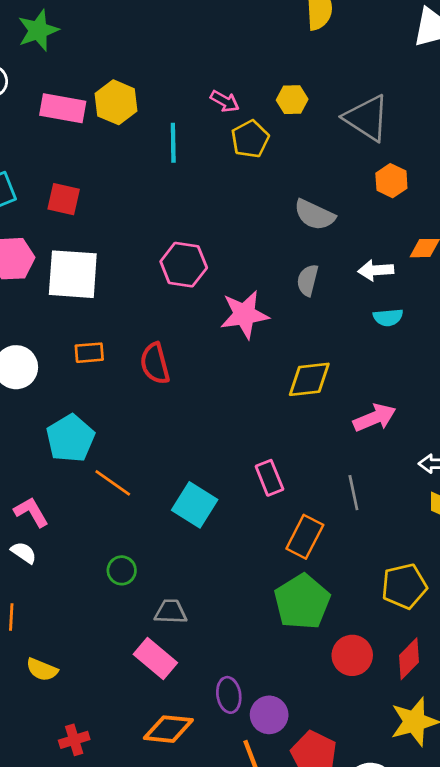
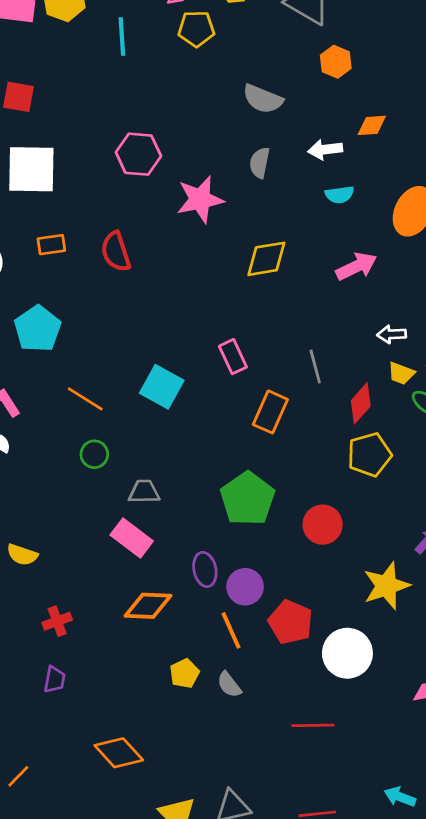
yellow pentagon: (250, 139) -> (196, 29), turned 30
pink arrow: (375, 418) -> (356, 266), moved
orange line: (113, 483) -> (85, 399), moved
green pentagon: (302, 602) -> (248, 499), moved
red diamond: (409, 659) -> (361, 403), moved

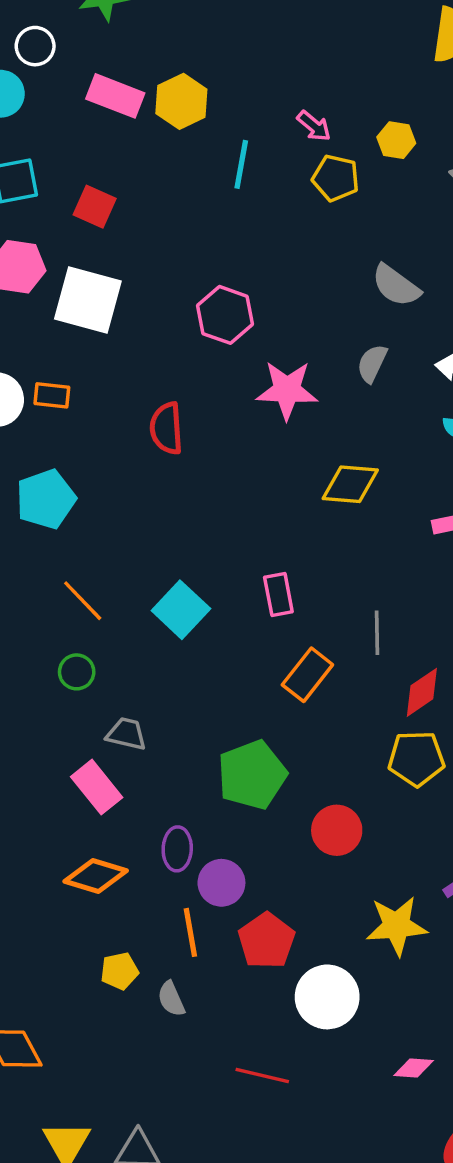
orange rectangle: (51, 245) -> (52, 395), moved

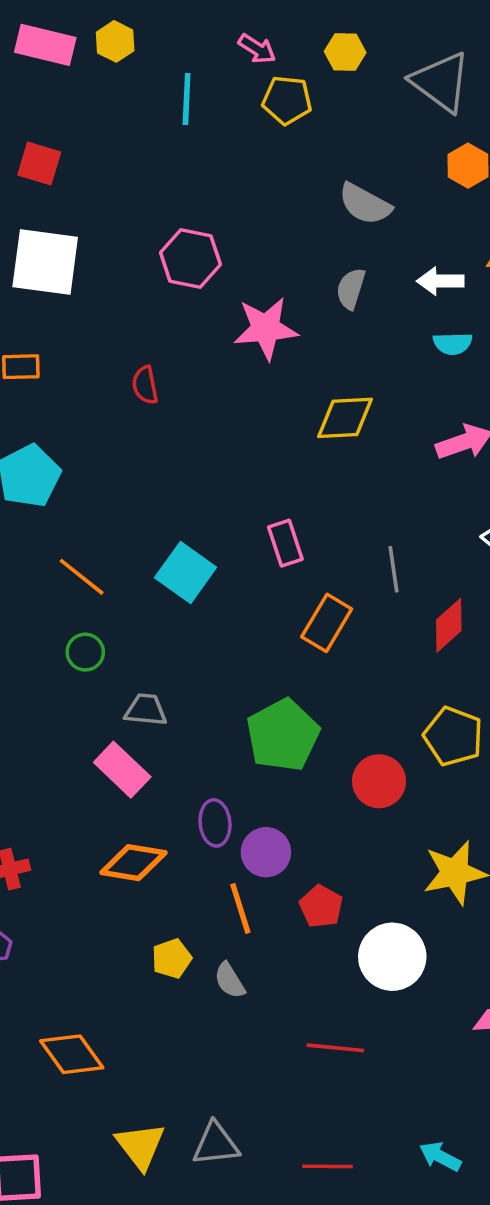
yellow hexagon: (181, 101) -> (115, 41), size x0.7
red semicircle: (166, 428) -> (145, 385), size x0.7
yellow pentagon: (416, 758) -> (453, 736), moved, turned 30
red pentagon: (267, 941) -> (321, 906), size x0.7

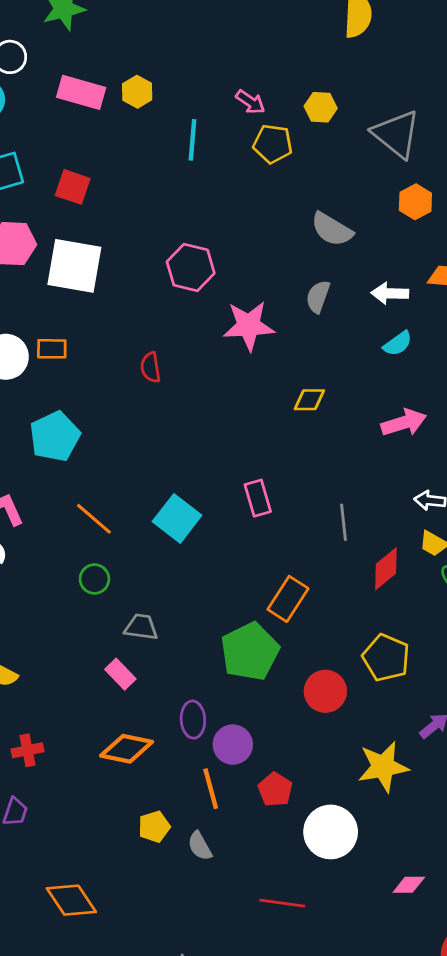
cyan semicircle: (453, 344) -> (398, 344), turned -36
yellow diamond: (345, 418) -> (309, 400), size x0.7
orange rectangle: (327, 623) -> (288, 599), moved
pink rectangle: (122, 770) -> (120, 674), size x0.7

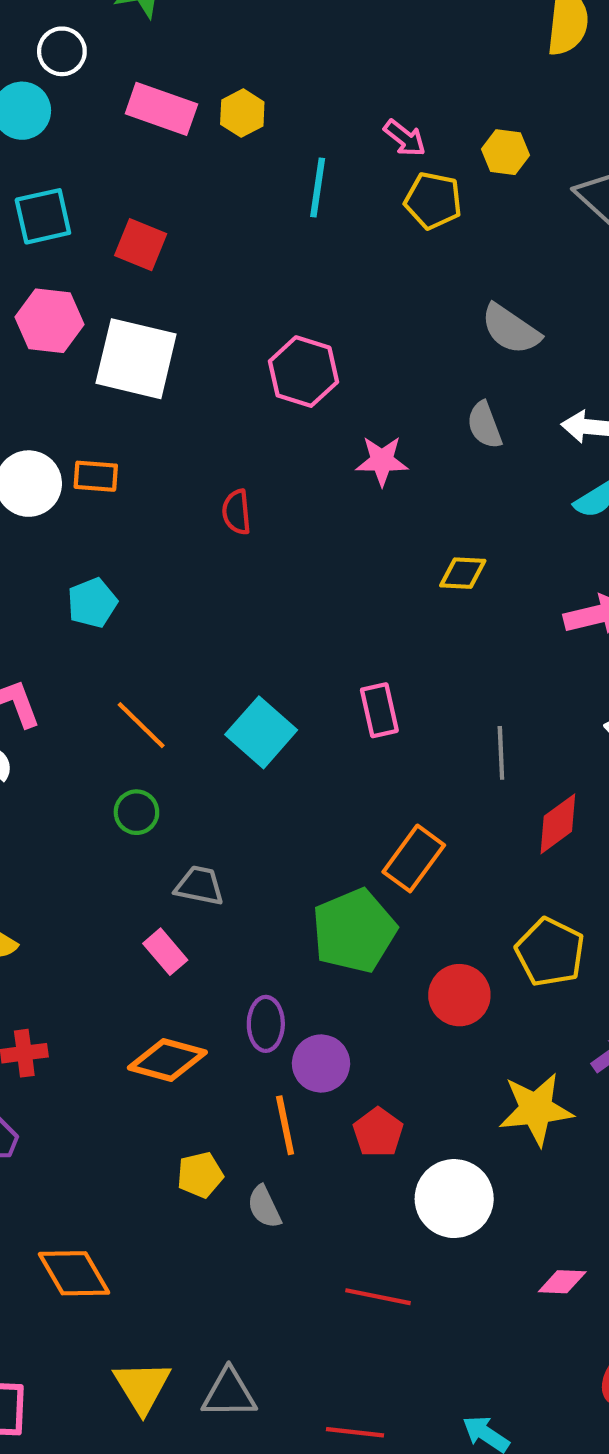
gray semicircle: (318, 297) -> (485, 425), turned -44
pink star: (249, 326) -> (382, 461), size x0.7
cyan pentagon: (55, 436) -> (92, 603), size x0.7

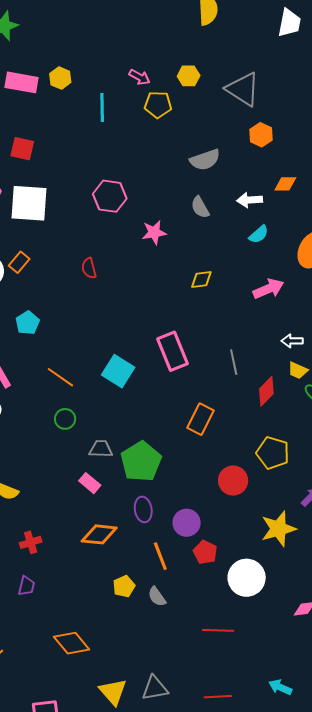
gray semicircle: (511, 329) -> (205, 160), turned -44
orange rectangle: (96, 476) -> (19, 262), turned -45
pink rectangle: (379, 710) -> (173, 351), size x1.5
green pentagon: (354, 931) -> (141, 461), moved
purple circle: (321, 1064) -> (187, 523), moved

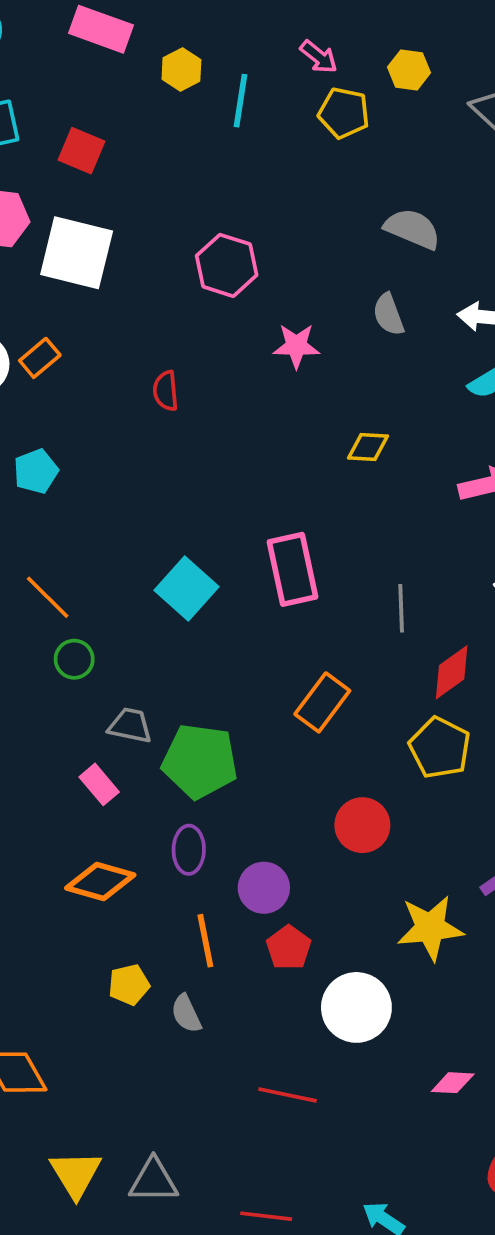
yellow hexagon: (60, 78) -> (181, 69), moved
gray semicircle: (205, 160) -> (412, 229), turned -148
orange line: (60, 377) -> (48, 597), moved
yellow pentagon: (273, 453) -> (440, 748), moved
green pentagon: (141, 461) -> (200, 761), turned 30

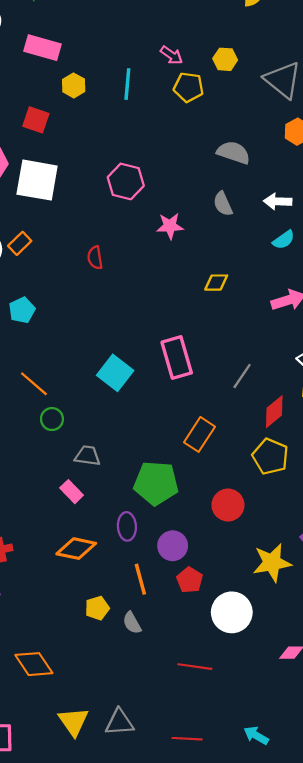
yellow hexagon: (181, 69) -> (74, 85), moved
gray line: (401, 608) -> (242, 376), turned 40
green pentagon: (200, 761) -> (156, 483), moved

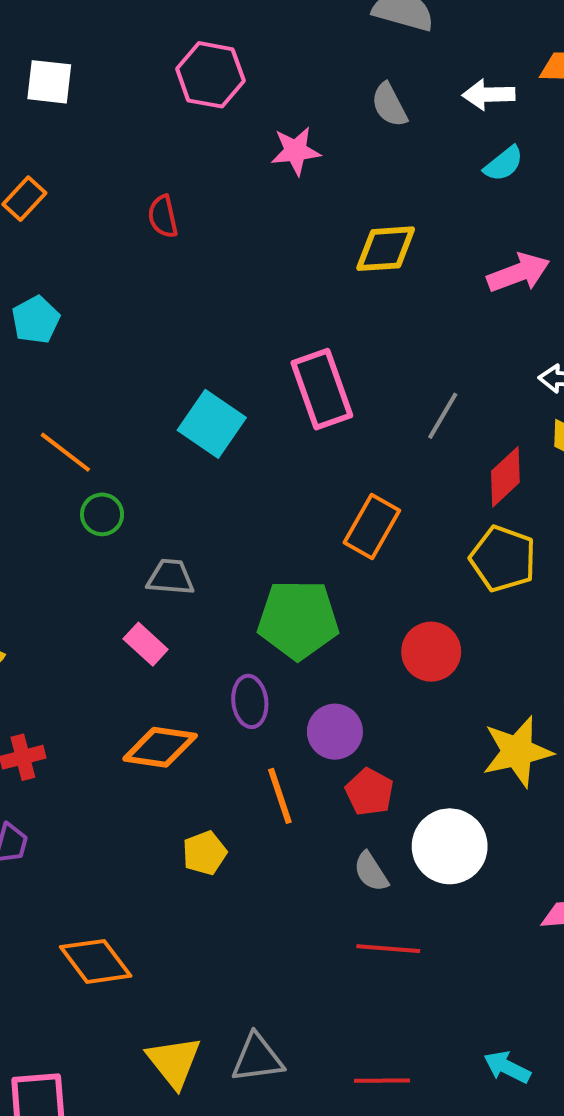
white square: (37, 180) -> (49, 82), size x0.6
yellow diamond: (216, 283) -> (386, 249), size x1.4
gray semicircle: (132, 623) -> (371, 872), moved

